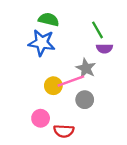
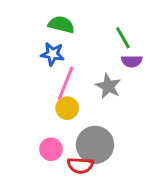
blue star: (42, 43) -> (53, 54), size x0.7
pink line: (71, 81) -> (66, 83), moved, turned -48
gray circle: (85, 100) -> (95, 145), moved, size x1.6

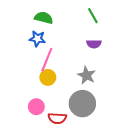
green line: (123, 38) -> (93, 16), moved
gray star: (108, 86) -> (87, 75), moved
gray circle: (95, 145) -> (82, 104), moved

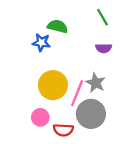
green semicircle: (44, 18) -> (58, 26), moved
pink line: (47, 60) -> (77, 93), moved
yellow circle: (48, 77) -> (53, 85), size x1.6

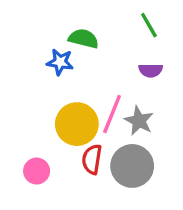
pink line: (77, 93) -> (112, 114), moved
pink circle: (40, 117) -> (37, 171), moved
red semicircle: (63, 130) -> (92, 159), moved, turned 96

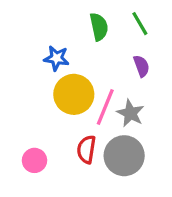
green semicircle: (84, 39) -> (99, 27), moved, turned 64
purple semicircle: (151, 70) -> (141, 66), turned -110
yellow circle: (77, 124) -> (74, 94), moved

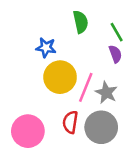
green line: (140, 24) -> (117, 32), moved
pink circle: (34, 160) -> (28, 131), size x1.6

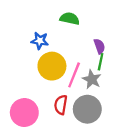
green semicircle: (81, 22) -> (70, 19), turned -66
green line: (117, 32) -> (101, 62), moved, turned 42

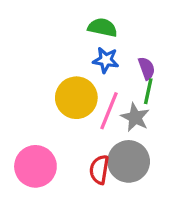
blue star: (40, 41) -> (106, 60), moved
red semicircle: (61, 105) -> (99, 170), moved

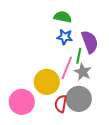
purple semicircle: (147, 68) -> (90, 42), size x1.6
green line: (148, 91) -> (79, 56), moved
yellow circle: (76, 98) -> (47, 82), moved

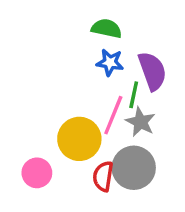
pink circle: (22, 102) -> (37, 173), size x0.7

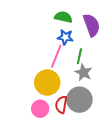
purple semicircle: (152, 71) -> (92, 25), moved
pink line: (113, 115) -> (56, 56), moved
pink circle: (37, 173) -> (40, 109), moved

